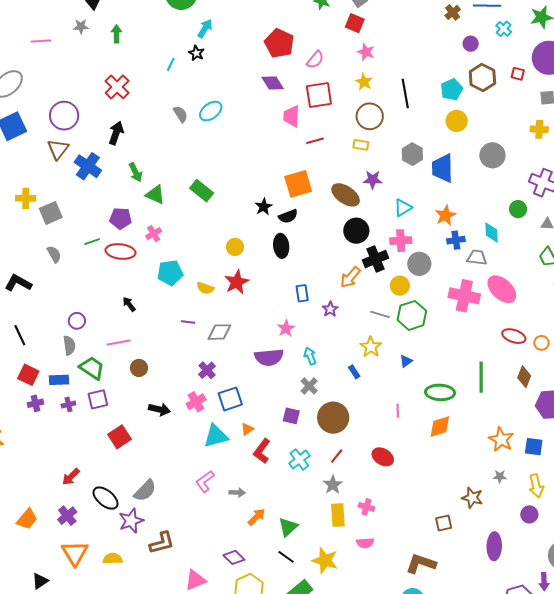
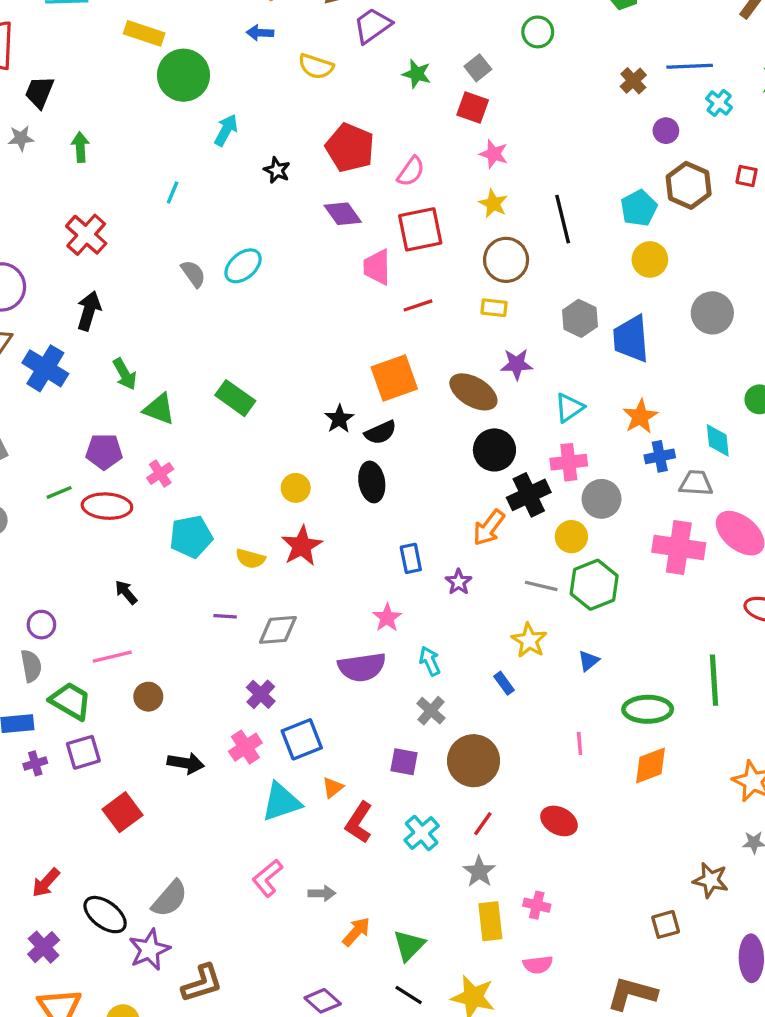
black star: (196, 53) -> (277, 170), moved

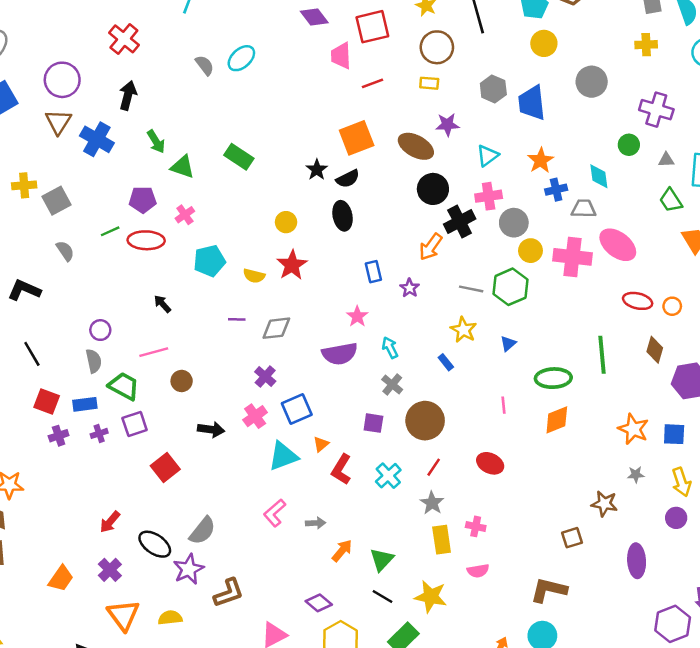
yellow circle: (571, 537) -> (530, 251), moved

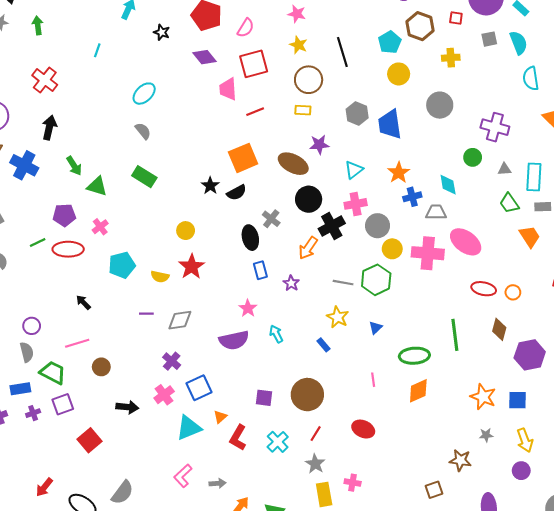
yellow cross: (646, 45) -> (451, 58), moved
gray semicircle: (205, 65) -> (143, 131), moved
black ellipse: (343, 216) -> (250, 238), moved
gray cross: (392, 384) -> (271, 219), moved

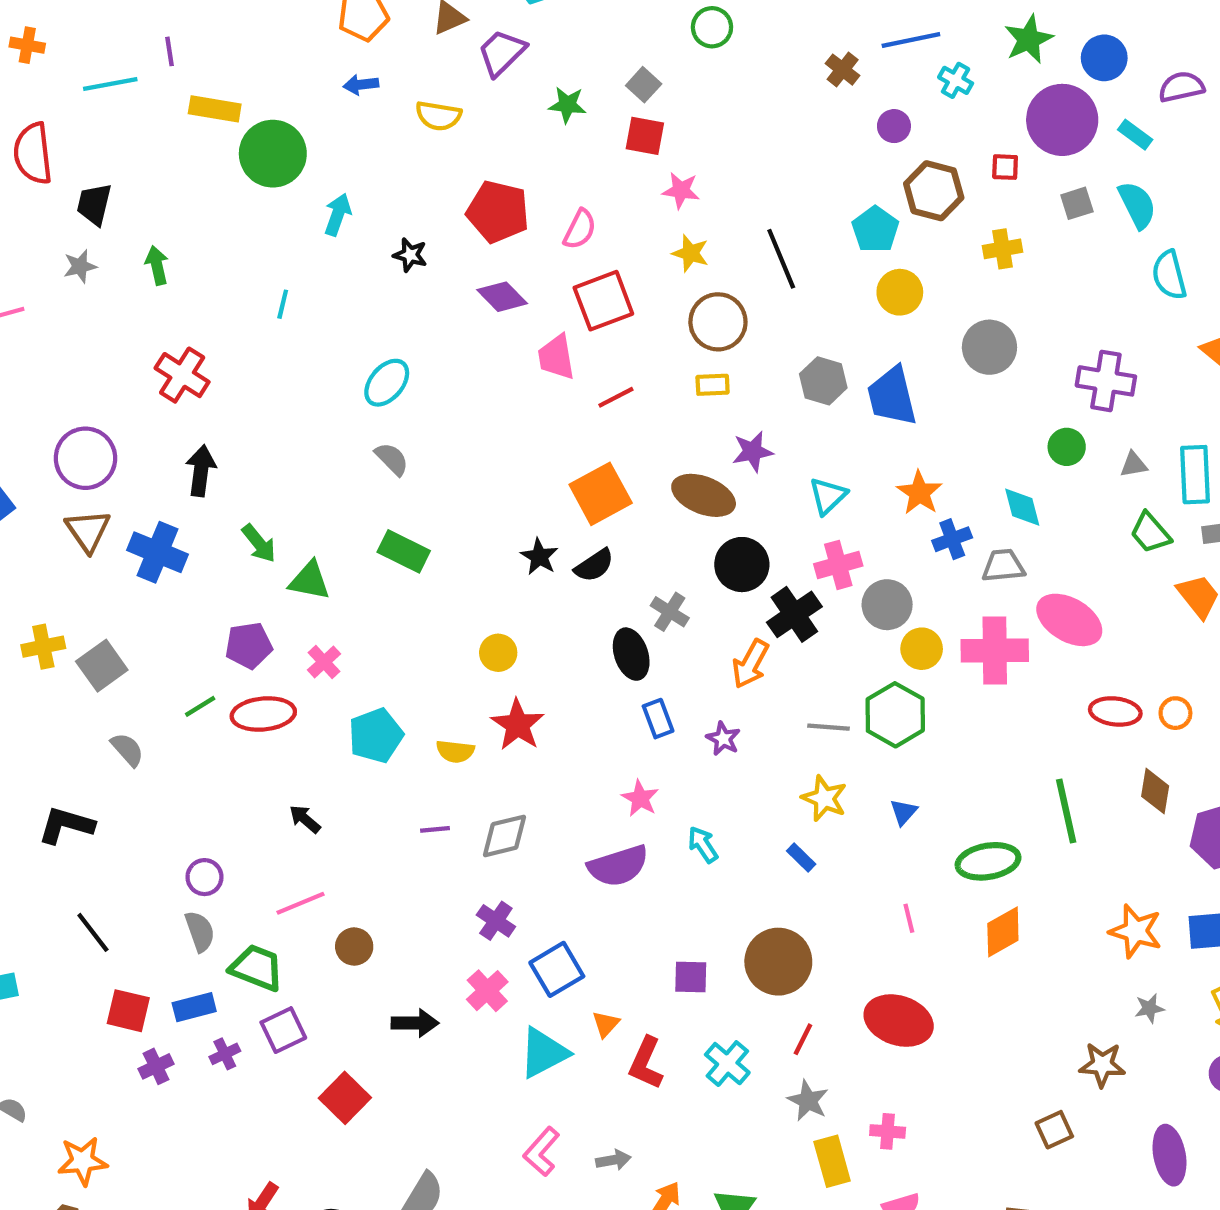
red ellipse: (363, 429) -> (899, 1021), size x1.4

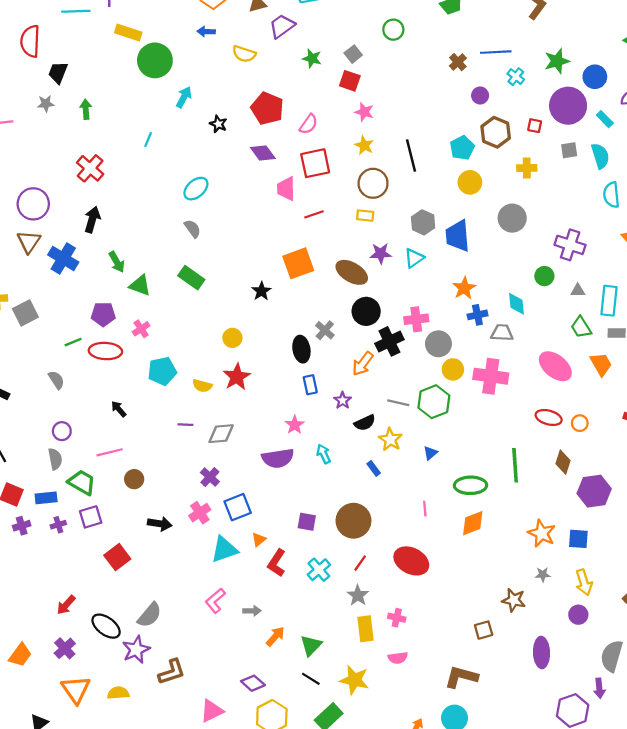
cyan triangle: (828, 496) -> (414, 258), moved
black semicircle: (594, 565) -> (365, 423), moved
pink ellipse: (1069, 620) -> (555, 366), moved
gray semicircle: (127, 750) -> (56, 380), moved

